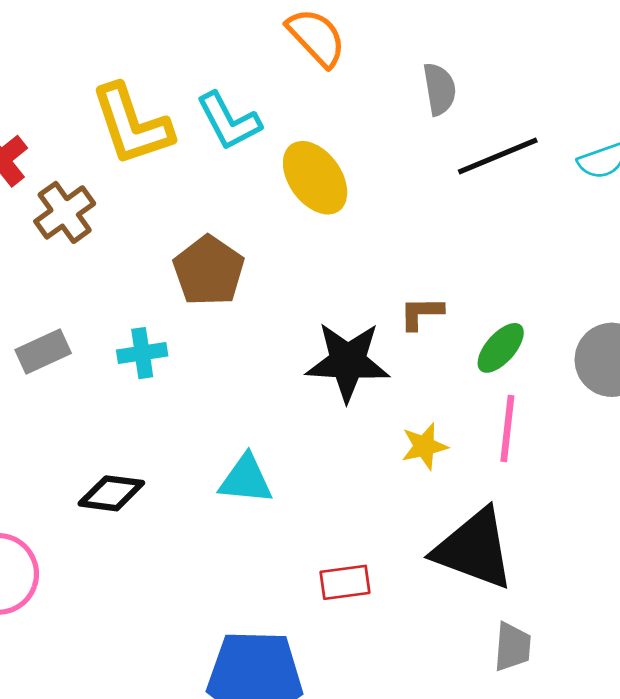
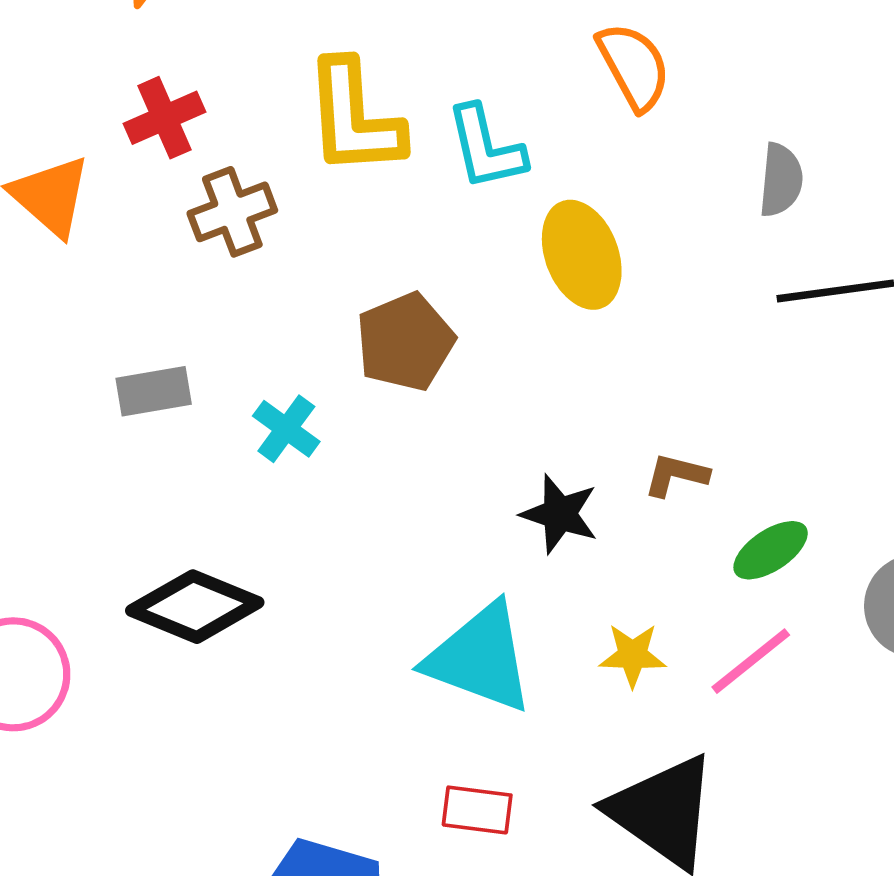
cyan cross: (142, 353) -> (286, 429), turned 30
black star: (348, 362) -> (560, 514), size x0.7
pink line: (507, 428) -> (751, 661), turned 30
cyan triangle: (246, 479) -> (480, 658), moved, size x1.5
black diamond: (111, 493) -> (195, 607), size x1.4

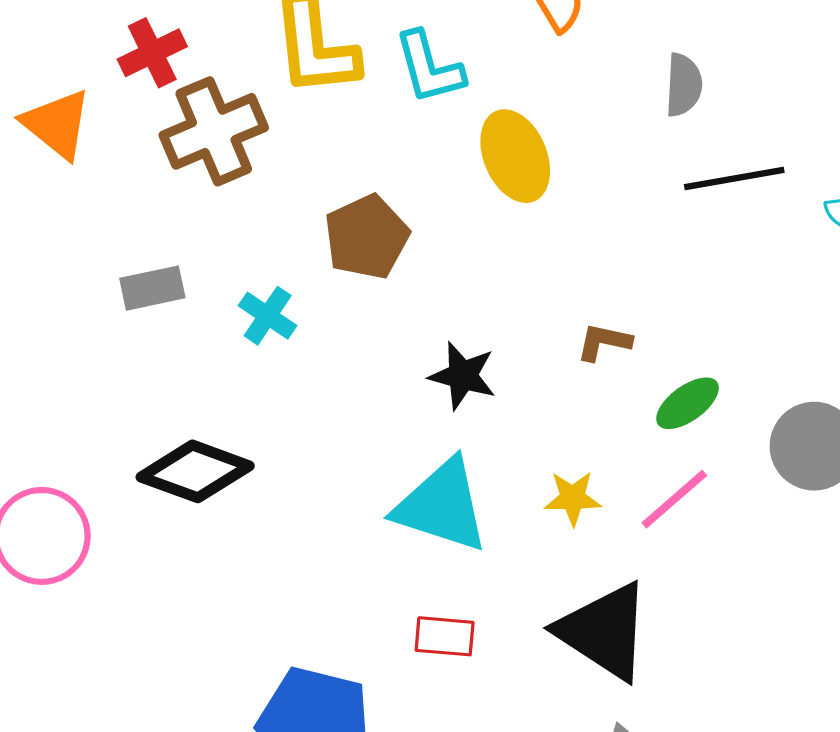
brown cross: (232, 212) -> (214, 131), size x1.4
black star: (560, 514) -> (463, 376), moved

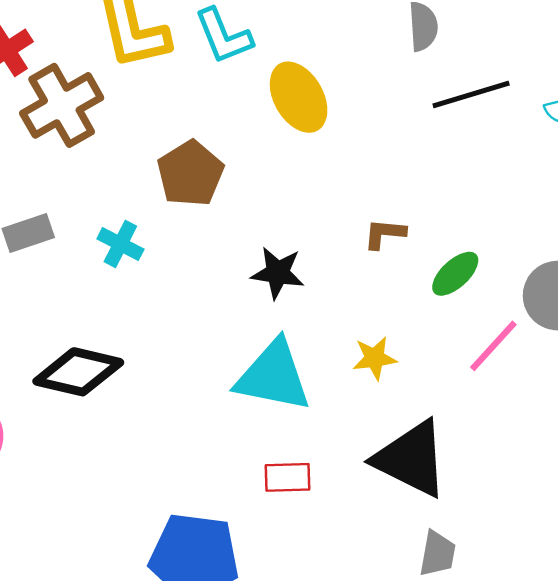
pink line: (674, 499) -> (493, 346), moved

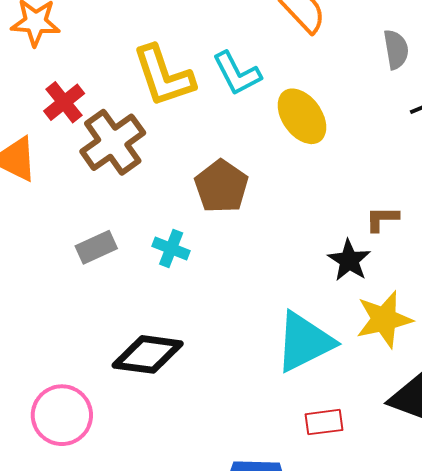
black star: (278, 273) -> (349, 260), moved, turned 30
yellow star: (375, 358) -> (384, 319), size x1.6
cyan triangle: (273, 376) -> (304, 342), turned -32

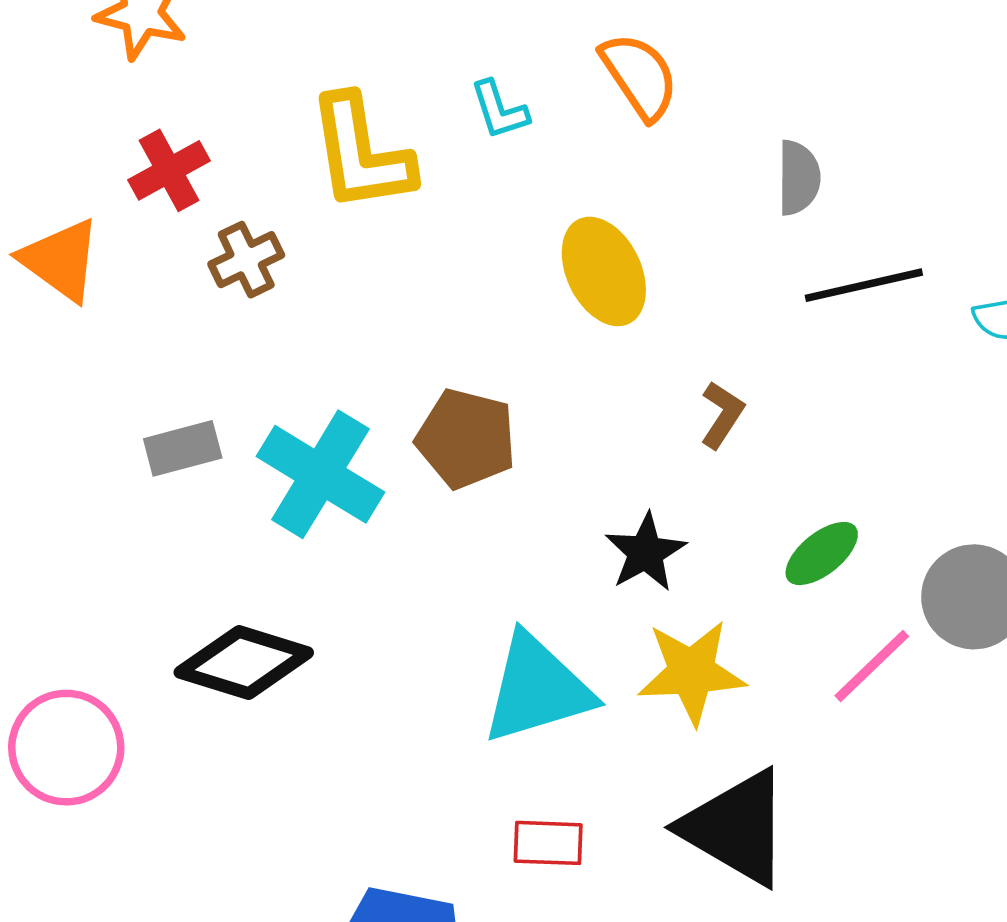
cyan L-shape: (237, 73) -> (499, 110), moved, size x0.7
brown cross: (113, 142) -> (246, 260), size x0.6
brown pentagon: (221, 186) -> (466, 439), moved, turned -30
brown L-shape: (382, 219) -> (722, 415), moved, turned 114
cyan cross: (171, 249) -> (320, 474), size x1.8

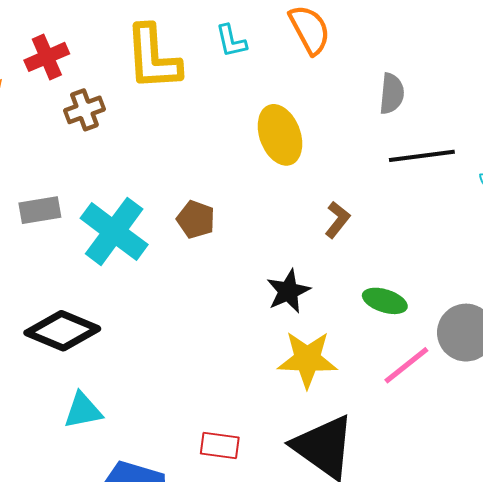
brown pentagon: (466, 439) -> (196, 219), size x0.7
green ellipse: (822, 554) -> (385, 301), turned 51
cyan triangle: (537, 689) -> (83, 411), moved, size x0.6

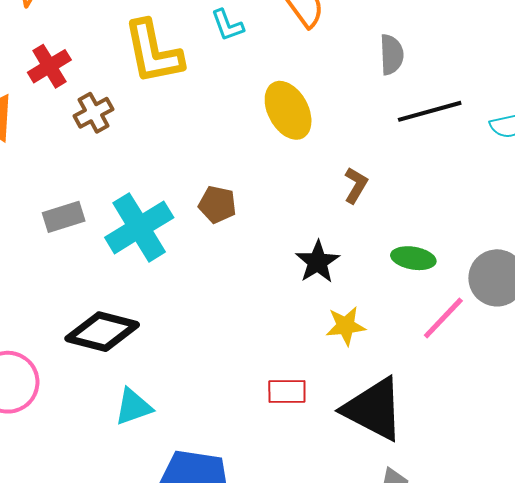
cyan cross: (114, 231) -> (139, 227), turned 30
yellow star: (307, 359) -> (346, 326), size x0.7
red rectangle: (220, 445) -> (287, 391), moved

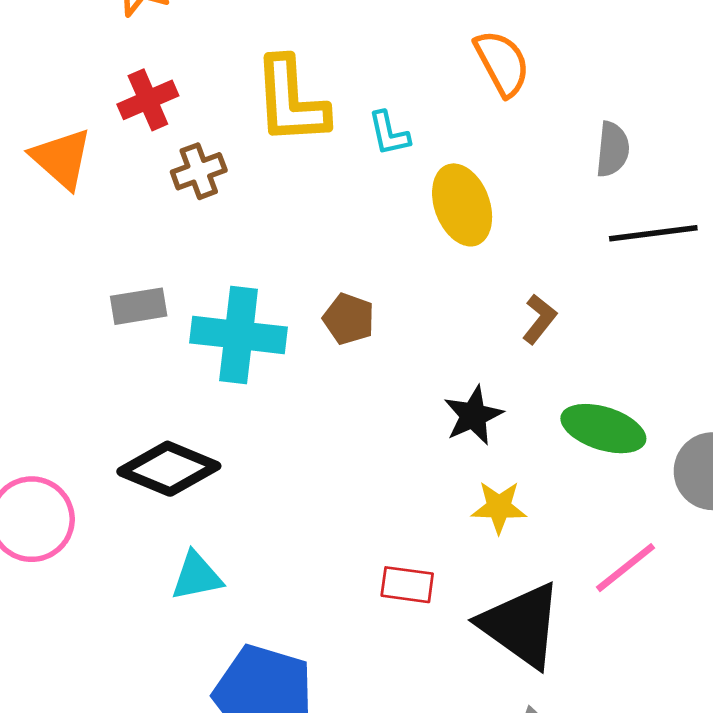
cyan L-shape: (227, 25) -> (389, 133), moved
cyan cross: (139, 227) -> (239, 335), turned 30
green ellipse: (413, 258) -> (603, 429), size x1.4
pink line: (443, 318) -> (625, 568), moved

